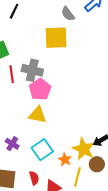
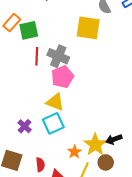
cyan square: (42, 150) -> (53, 123), moved

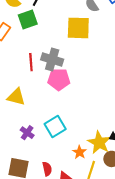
green square: (29, 30) -> (28, 20), moved
pink pentagon: (62, 77) -> (59, 79), turned 30
yellow triangle: (55, 102) -> (16, 97), moved

